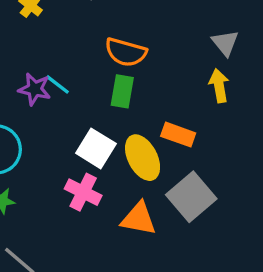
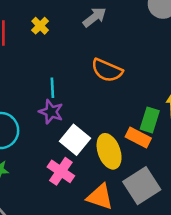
cyan line: (58, 84) -> (52, 88), turned 42
purple star: (35, 89) -> (51, 112), moved
green rectangle: (122, 91) -> (150, 120), moved

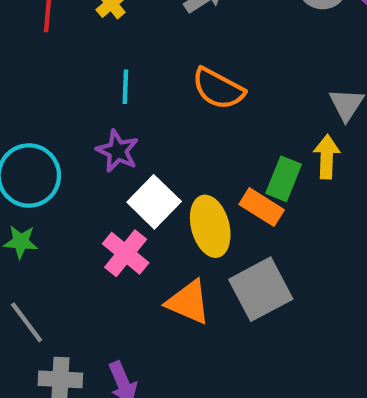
cyan line: (52, 88) -> (125, 87), moved

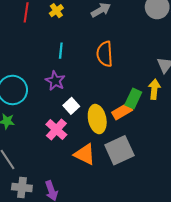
orange semicircle: (218, 89) -> (105, 54), turned 55
white square: (154, 202) -> (71, 106), size x0.7
orange rectangle: (262, 207) -> (122, 111), turned -66

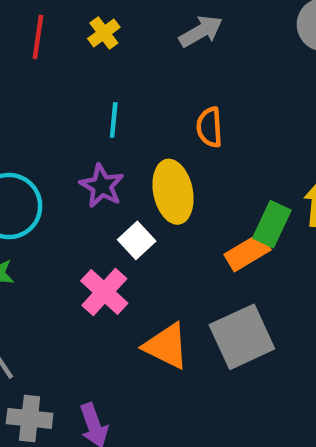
orange semicircle: (105, 54) -> (209, 127), size x0.7
yellow ellipse: (97, 119) -> (173, 192), moved

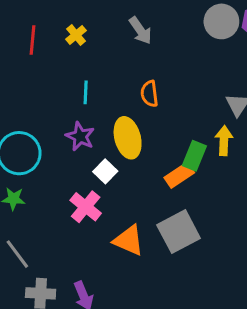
gray arrow: (201, 31) -> (140, 30), turned 88

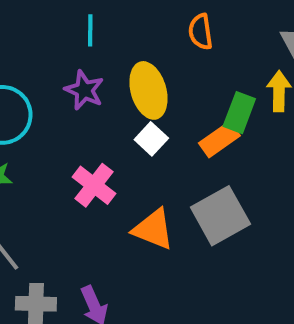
orange semicircle: (149, 94) -> (201, 32), moved
white square: (105, 171) -> (151, 139), moved

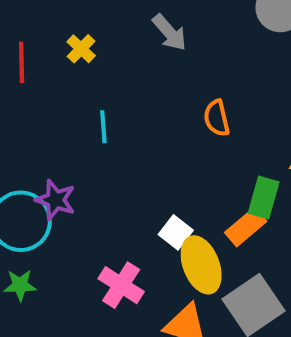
purple star: (84, 90) -> (55, 200), moved
yellow ellipse: (148, 90) -> (201, 265), moved

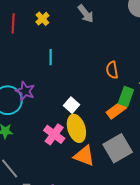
orange semicircle: (217, 118) -> (112, 70), moved
white square: (176, 232) -> (71, 105), moved
yellow ellipse: (201, 265) -> (76, 128), moved

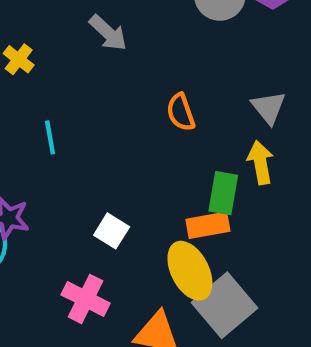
orange semicircle: (112, 70) -> (181, 112), moved
orange rectangle: (116, 110) -> (208, 225), turned 36
yellow ellipse: (76, 128) -> (190, 271), moved

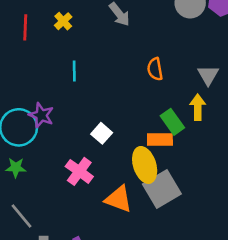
green rectangle: (223, 193) -> (172, 122), turned -55

